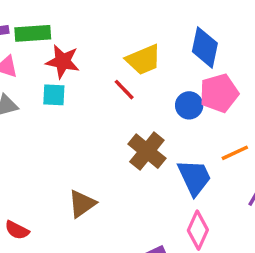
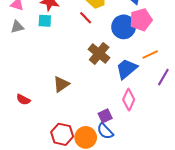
blue circle: (189, 105) -> (124, 27), size x1.5
blue trapezoid: (194, 177) -> (127, 69), turned -105

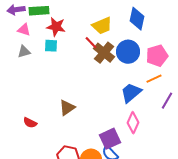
pink pentagon: (141, 20) -> (157, 56), moved
brown cross: (99, 54) -> (104, 53), moved
purple square: (105, 116) -> (110, 139), size x1.5

